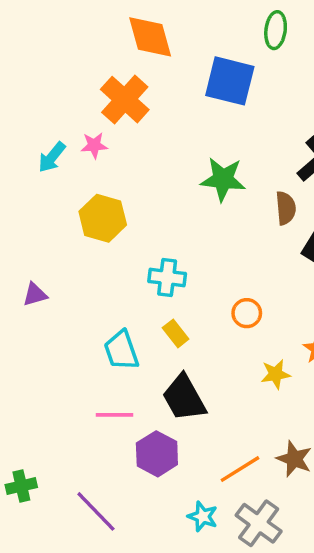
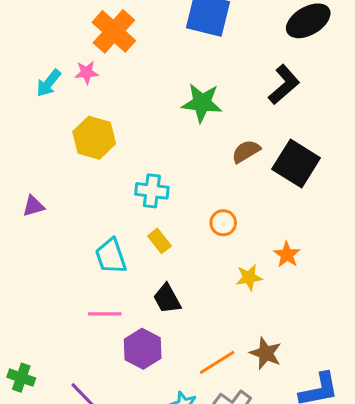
brown semicircle: (286, 208) -> (246, 151), moved, turned -116
black trapezoid: (184, 398) -> (167, 299), size x0.7
green cross: (21, 486) -> (21, 378), turned 32

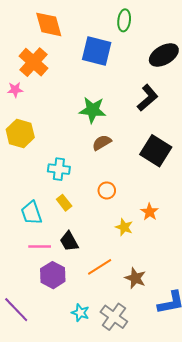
brown semicircle: (246, 151) -> (102, 143), moved
yellow star: (249, 277) -> (124, 227), turned 30
pink line: (105, 314) -> (40, 246), moved
orange line: (217, 362) -> (100, 267), moved

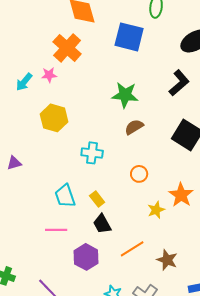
yellow rectangle: (64, 203) -> (97, 199), moved
orange star: (150, 212) -> (181, 195), size x1.4
yellow star: (124, 227) -> (156, 210), turned 30
pink line: (40, 246) -> (56, 230), moved

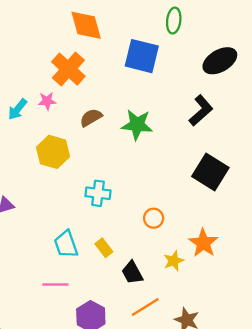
brown semicircle: (134, 127) -> (91, 118), moved
black trapezoid: (102, 224) -> (132, 273), moved

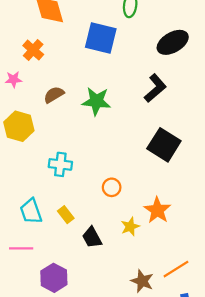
orange cross: (68, 69) -> (33, 50), size x0.7
orange line: (145, 307) -> (176, 269), moved

